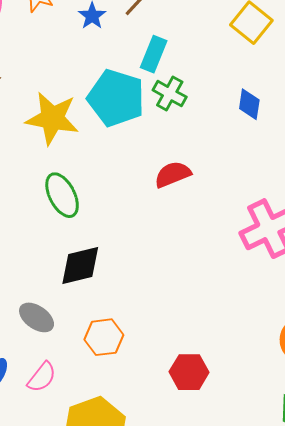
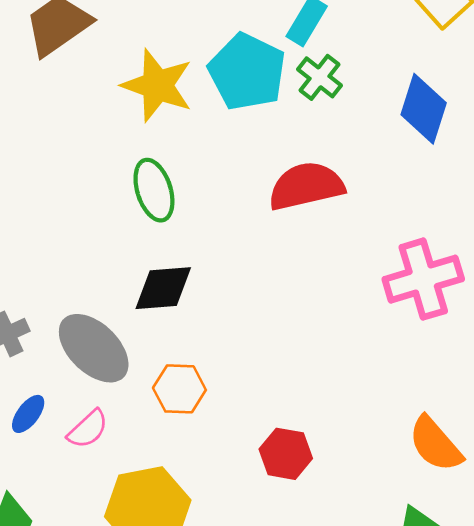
blue diamond: (249, 104) -> (424, 109), size x1.6
red semicircle: (173, 174) -> (306, 186), size x1.5
gray ellipse: (37, 317) -> (94, 348), size x1.6

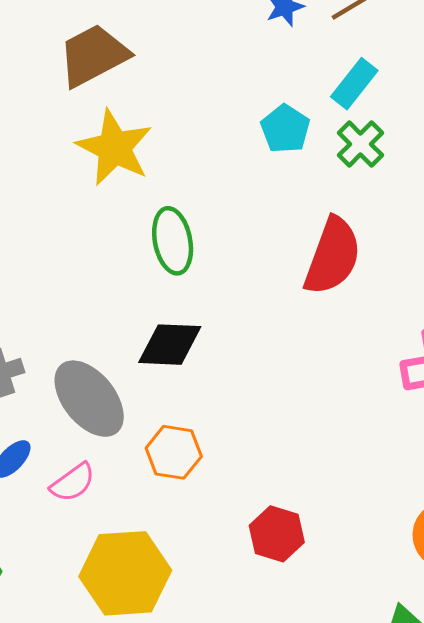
cyan pentagon: (247, 72) -> (285, 129), size x0.6
yellow star: (157, 85) -> (114, 148), moved
red semicircle: (306, 186) -> (333, 256), turned 116

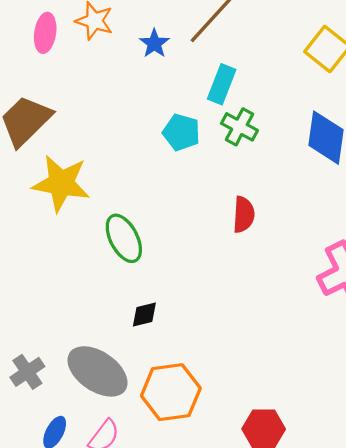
red semicircle: (333, 256) -> (244, 215), size x0.6
black diamond: (170, 345) -> (144, 315), size x0.6
orange hexagon: (174, 452) -> (171, 392), size x1.4

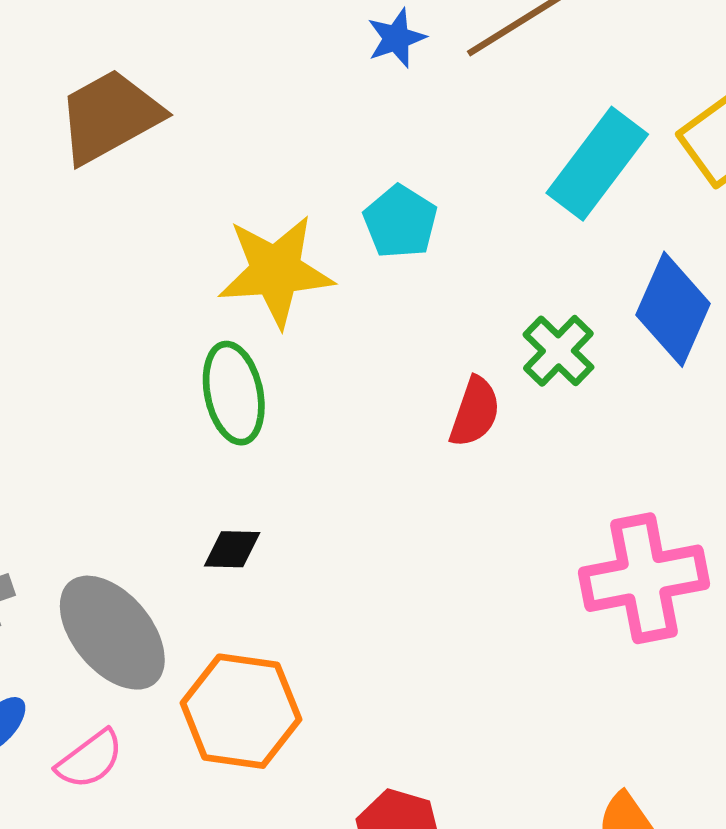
cyan rectangle: (222, 84) -> (597, 164), moved, size x1.4
green cross: (239, 127) -> (558, 351), moved
yellow star: (61, 183) -> (276, 271), moved, turned -30

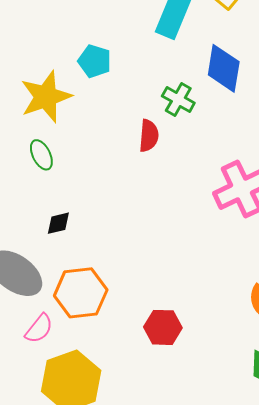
green ellipse: (234, 393) -> (41, 155), size x0.7
pink semicircle: (90, 759) -> (39, 329), moved

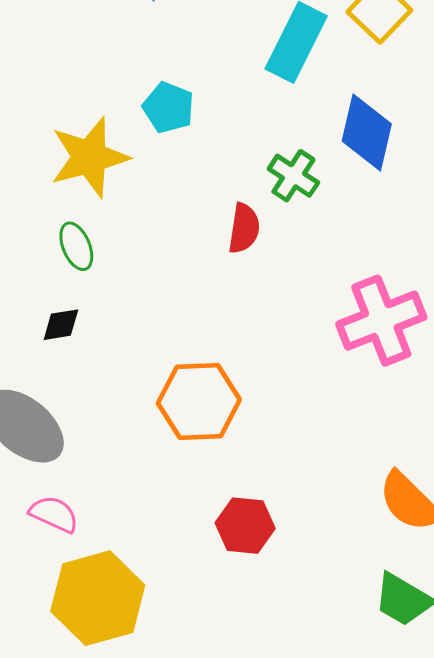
black diamond: (58, 223) -> (61, 325), moved
orange hexagon: (81, 293) -> (199, 401), moved
pink semicircle: (39, 329) -> (54, 514), turned -108

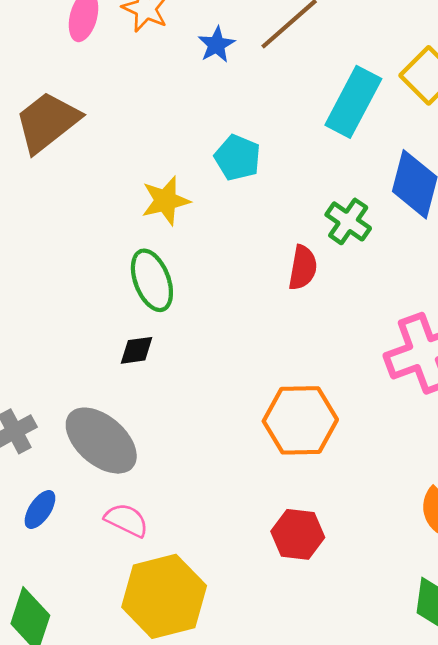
yellow star: (89, 157) -> (166, 201), size x0.7
green ellipse: (76, 246) -> (152, 280), size x1.4
orange hexagon: (199, 401) -> (300, 420), moved

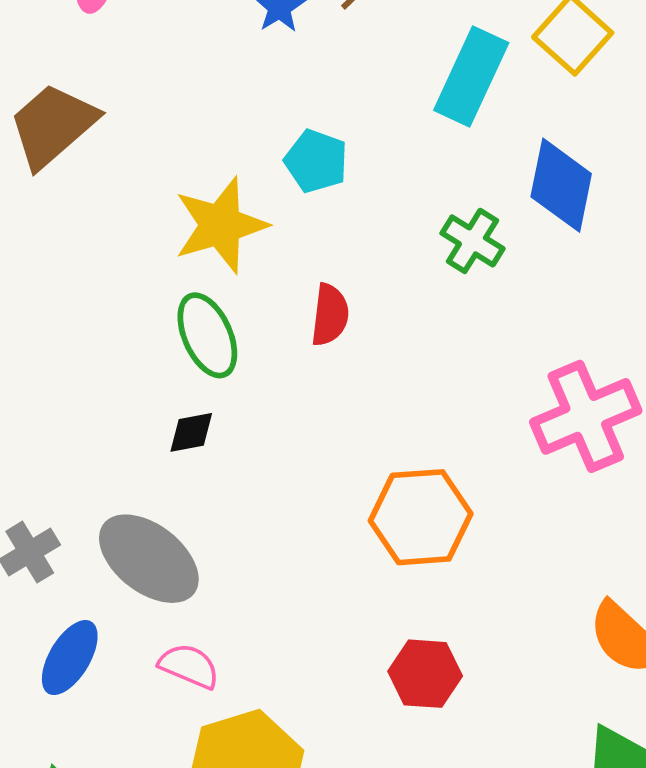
yellow star: (166, 201) -> (220, 225), size x1.4
red semicircle: (303, 268) -> (330, 315), moved
blue ellipse: (40, 510) -> (70, 658), size x1.4

